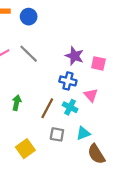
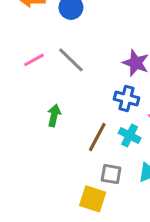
green arrow: (17, 103) -> (54, 115), moved
yellow square: (25, 149) -> (93, 199), moved, turned -36

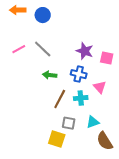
green arrow: (54, 115) -> (50, 75), moved, turned -96
cyan cross: (130, 135) -> (81, 98), turned -32

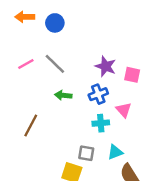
blue cross: (79, 74) -> (98, 94), turned -35
brown line: (60, 99) -> (31, 126), moved

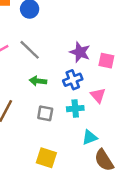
gray square: (86, 153) -> (45, 113), moved

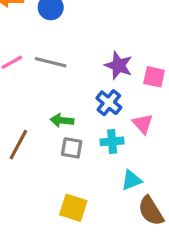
gray line: (30, 50) -> (51, 62), turned -30
blue cross: (73, 80) -> (109, 103), turned -30
green arrow: (38, 81) -> (62, 120), moved

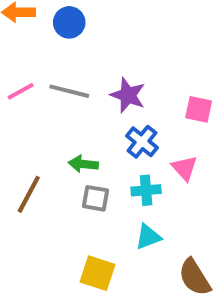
purple star: (119, 66) -> (128, 95), moved
cyan triangle: (131, 180) -> (148, 237), moved

